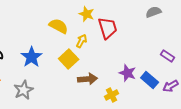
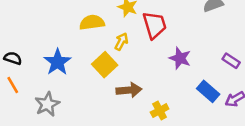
yellow semicircle: (59, 26) -> (92, 22), turned -36
purple star: (128, 73) -> (180, 58), moved

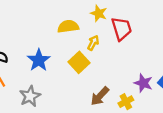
purple star: (180, 58) -> (143, 83), moved
brown arrow: (129, 90) -> (100, 96), moved, turned 138

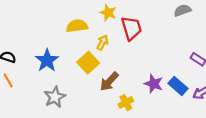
gray star: (30, 96) -> (55, 97), moved
brown arrow: (100, 96) -> (109, 81), moved
yellow cross: (126, 102) -> (126, 103), moved

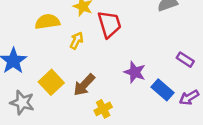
yellow square: (88, 63) -> (51, 82), moved
purple star: (154, 84) -> (135, 72), moved
gray star: (55, 97) -> (22, 103), turned -30

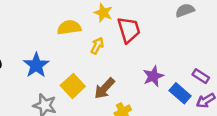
purple rectangle: (185, 60) -> (201, 76), moved
purple star: (135, 72) -> (153, 76), turned 30

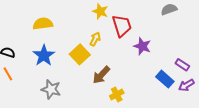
yellow semicircle: (69, 27) -> (43, 24), moved
purple star: (153, 76) -> (142, 46), moved, turned -30
yellow square: (73, 86) -> (80, 54), moved

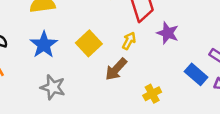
yellow arrow: (95, 39) -> (129, 41), moved
yellow cross: (117, 94) -> (152, 94), moved

